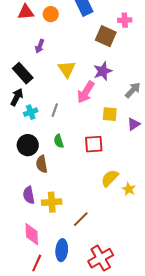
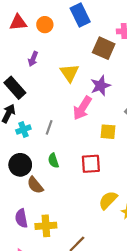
yellow triangle: (67, 69) -> (69, 73), moved
brown semicircle: (42, 164) -> (35, 185), turned -30

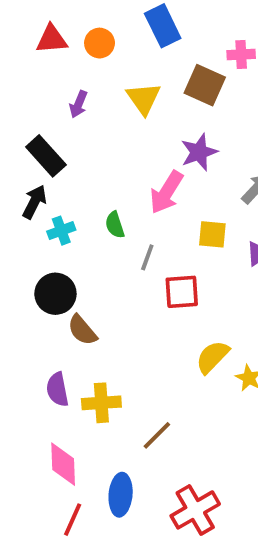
yellow triangle: (69, 73) -> (144, 99), moved
gray line: (49, 127) -> (147, 257), moved
green semicircle: (53, 161) -> (115, 225), moved

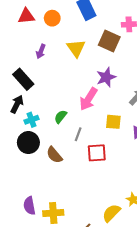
green semicircle: (115, 225) -> (61, 117), turned 56
black circle: (55, 294) -> (28, 143), moved
brown semicircle: (82, 330) -> (54, 155), moved
yellow semicircle: (212, 357) -> (111, 213), moved

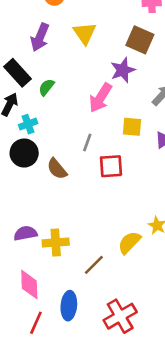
brown square: (109, 41) -> (140, 40), moved
purple arrow: (41, 51) -> (40, 37), size x1.5
green semicircle: (61, 117) -> (46, 87), moved
purple semicircle: (29, 206) -> (25, 233), turned 90

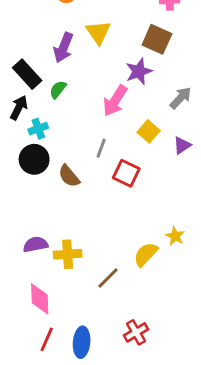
purple arrow: (40, 37) -> (63, 48), moved
yellow square: (132, 127) -> (149, 131), turned 36
red square: (111, 166) -> (126, 173), turned 30
blue ellipse: (69, 306) -> (82, 342), moved
red cross: (120, 316) -> (136, 332), size x0.7

